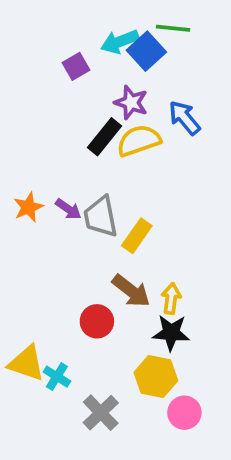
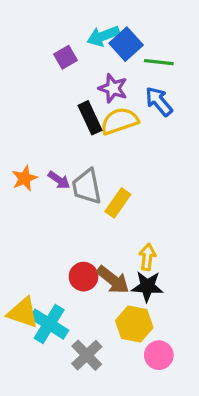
green line: (173, 28) -> (159, 62), moved
black rectangle: (105, 137) -> (90, 118), turned -64
brown arrow: (131, 291) -> (113, 280), moved
cyan cross: (57, 377) -> (49, 324), size x1.6

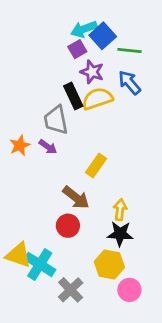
purple square: (65, 57) -> (77, 49), moved
gray trapezoid: (87, 187) -> (56, 120), moved
brown arrow: (113, 280) -> (76, 198), moved

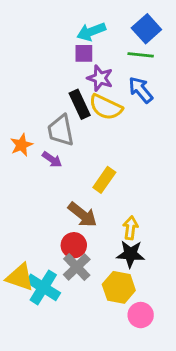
blue square: (103, 36) -> (146, 29), moved
purple square: (77, 49) -> (84, 53), turned 30
yellow semicircle: (97, 99) -> (106, 107), turned -136
orange star: (20, 145) -> (21, 145), moved
gray cross: (71, 290) -> (77, 267), moved

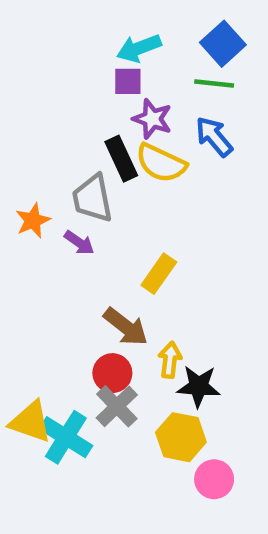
yellow arrow: (130, 228) -> (170, 360), moved

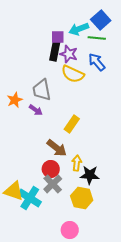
cyan arrow: (139, 48) -> (79, 29), moved
black rectangle: (121, 159) -> (55, 51), moved, turned 36
pink circle: (214, 479) -> (70, 230), moved

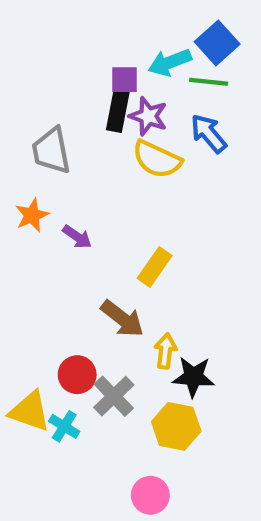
gray trapezoid: (42, 90) -> (51, 151), moved
red circle: (51, 169) -> (77, 375), moved
cyan cross: (30, 198) -> (64, 426), size x0.6

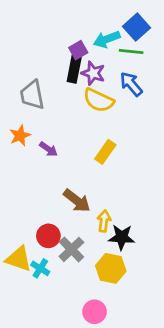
purple square: (125, 80) -> (78, 50), turned -30
yellow rectangle: (155, 267) -> (105, 152), moved

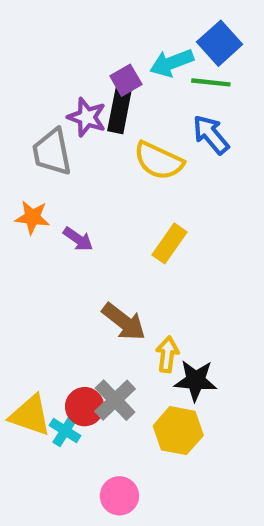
purple star: (93, 73) -> (87, 117), moved
orange star: (20, 136) -> (32, 217), turned 30
red circle: (48, 236) -> (85, 407), moved
pink circle: (94, 312) -> (119, 496), moved

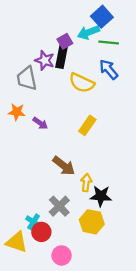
blue square: (220, 43) -> (102, 17), moved
red circle: (85, 407) -> (41, 232), moved
yellow triangle: (30, 415) -> (17, 242), moved

